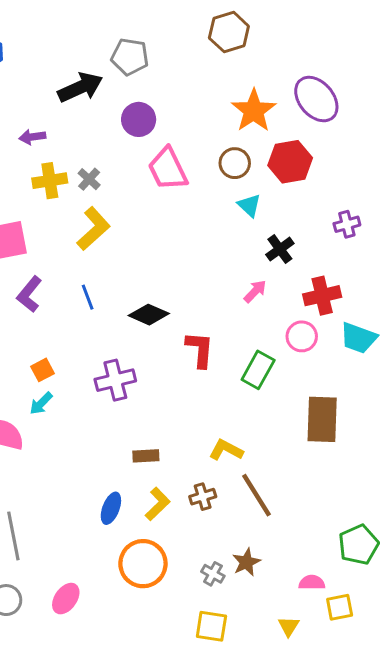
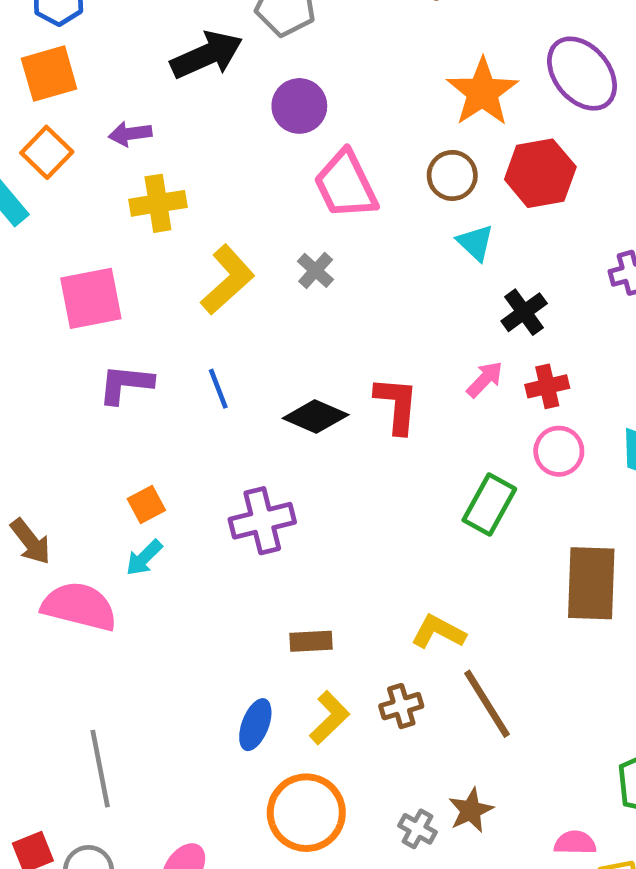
gray cross: (89, 179) -> (316, 270), moved
purple L-shape: (29, 294) -> (126, 384), turned 57
red cross: (322, 296) -> (547, 386), moved, size x0.7
red L-shape: (200, 350) -> (397, 405), moved

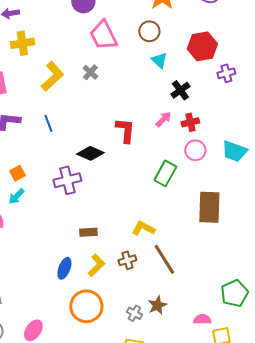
red hexagon: (540, 173) -> (202, 46), moved
black diamond: (316, 416) -> (90, 153), moved

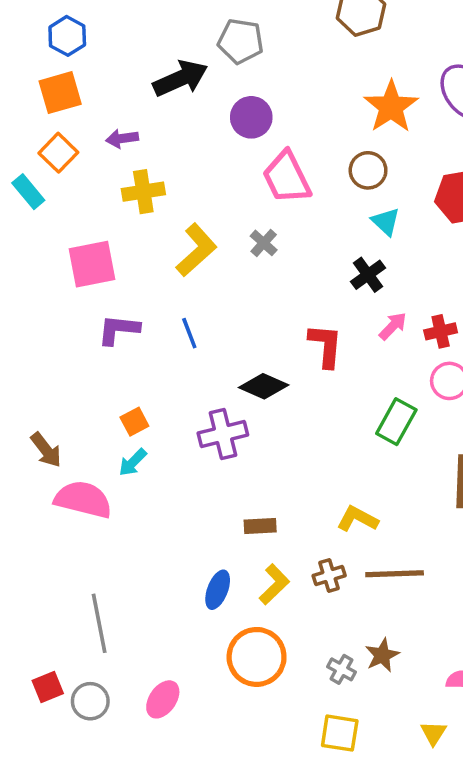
black cross: (180, 90) -> (368, 275), moved
brown line: (164, 259) -> (395, 574), turned -60

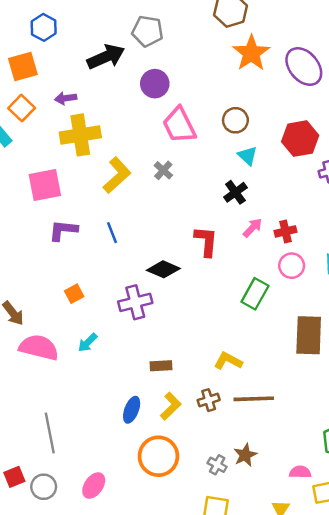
blue hexagon: (67, 36) -> (44, 27), moved
orange star: (391, 107) -> (251, 53), moved
yellow cross: (143, 192) -> (80, 135), size x1.4
cyan arrow: (133, 462) -> (88, 343), moved

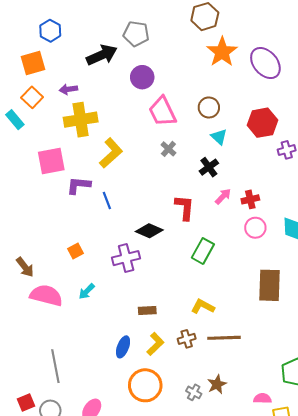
gray cross: (163, 170) -> (168, 149), moved
purple L-shape: (63, 230) -> (79, 185), moved
green rectangle: (255, 294) -> (203, 251), moved

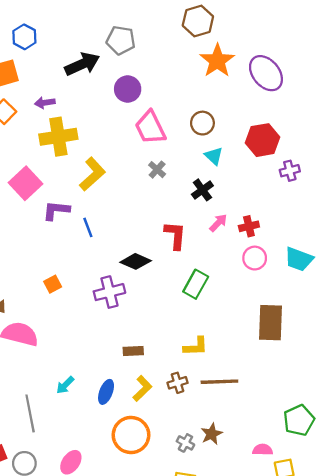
pink square: (51, 161) -> (26, 183), turned -32
cyan arrow: (87, 291) -> (65, 385), moved
yellow L-shape: (203, 307) -> (196, 347), turned 150

